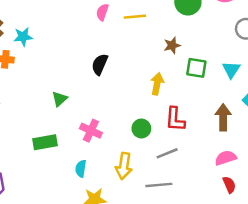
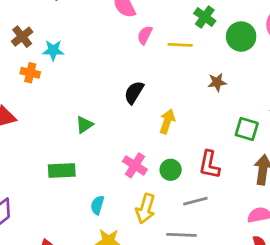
green square: (196, 68) -> (247, 129), moved
yellow arrow: (157, 84) -> (167, 121), moved
pink cross: (91, 131) -> (135, 165), moved

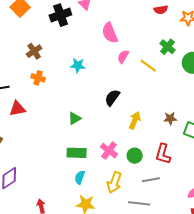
yellow line: (180, 45) -> (148, 66), turned 30
cyan star: (53, 50) -> (78, 65), moved
brown star: (217, 82) -> (170, 119), moved
green rectangle: (62, 171) -> (77, 153), moved

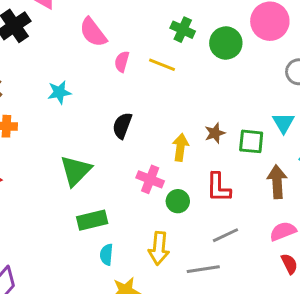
green triangle: (75, 118) -> (76, 171), size x1.6
yellow arrow: (135, 120) -> (180, 147), moved
pink cross: (109, 151) -> (150, 179), moved
gray line: (151, 180) -> (226, 235), moved

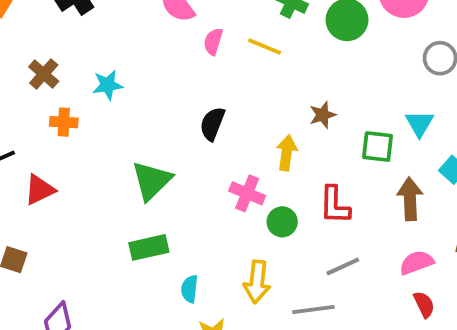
cyan star: (59, 92) -> (108, 85), moved
brown star: (215, 133) -> (323, 115), moved
green rectangle: (92, 220) -> (149, 247), moved

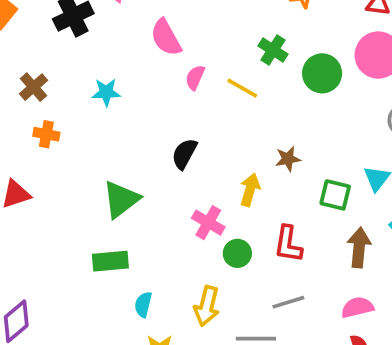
cyan star: (108, 85) -> (106, 92), moved

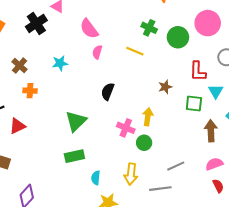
pink semicircle: (195, 77) -> (97, 52), moved
yellow arrow: (250, 190) -> (148, 117), moved
red L-shape: (288, 244) -> (198, 71), moved

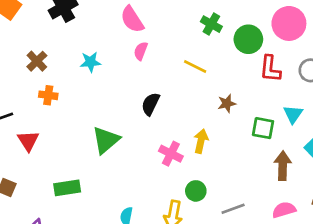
yellow line: (135, 51) -> (195, 67), moved
red L-shape: (198, 71) -> (270, 69), moved
red triangle: (17, 126) -> (28, 141), turned -42
green circle: (144, 143) -> (196, 191), moved
green rectangle: (74, 156) -> (67, 188), moved

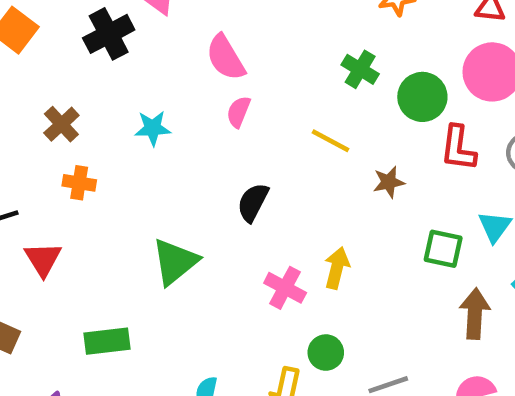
brown star: (227, 103) -> (389, 182), moved

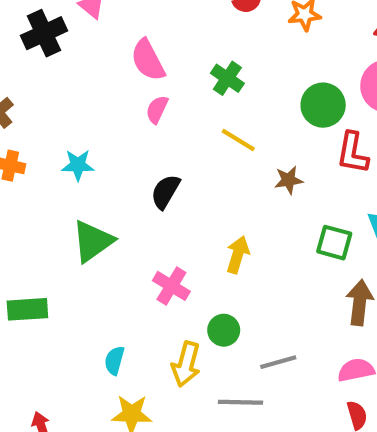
green cross: (360, 69) -> (227, 78), moved
cyan star: (153, 128) -> (78, 165), moved
pink cross: (285, 288) -> (171, 286), moved

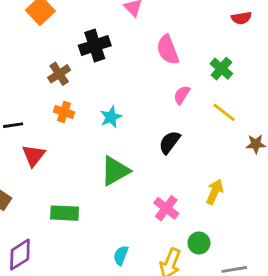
black cross: (44, 33) -> (95, 46), moved
pink semicircle: (157, 109) -> (182, 95), moved
cyan star: (78, 165) -> (111, 117), turned -30

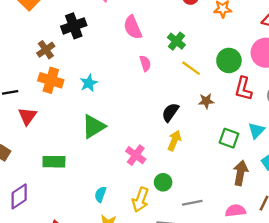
pink semicircle: (182, 95) -> (145, 63), turned 133
orange cross: (64, 112) -> (51, 80), size x1.5
yellow line: (224, 112) -> (191, 68), moved
black semicircle: (169, 142) -> (170, 112), moved

